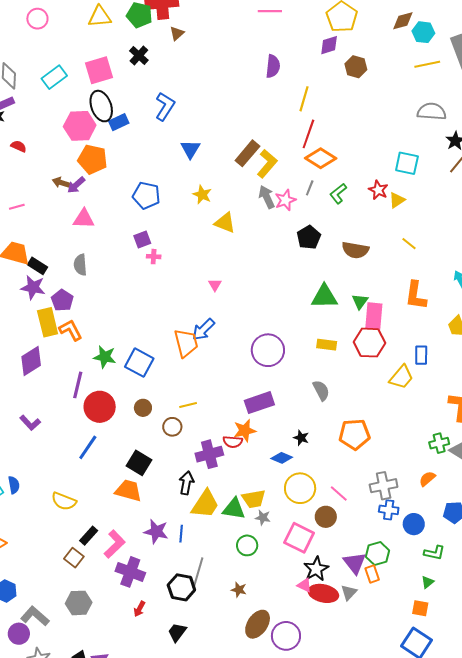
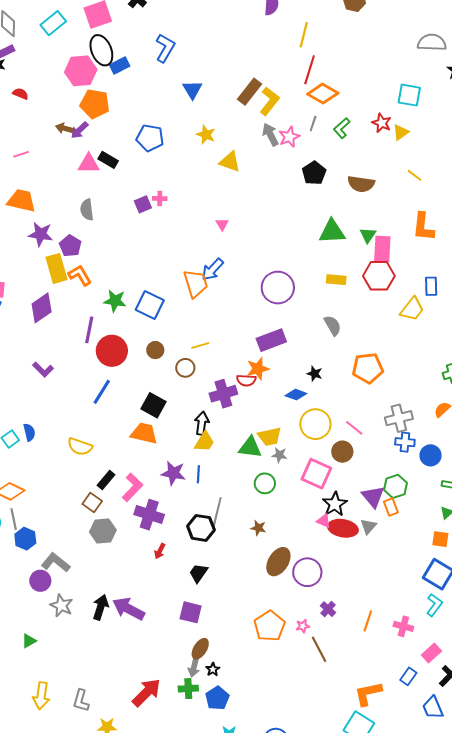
purple square: (142, 239) -> (143, 204), moved
black rectangle: (38, 266) -> (108, 160), moved
yellow trapezoid: (205, 504) -> (204, 442), moved, size x0.7
gray hexagon: (79, 603) -> (103, 531), moved

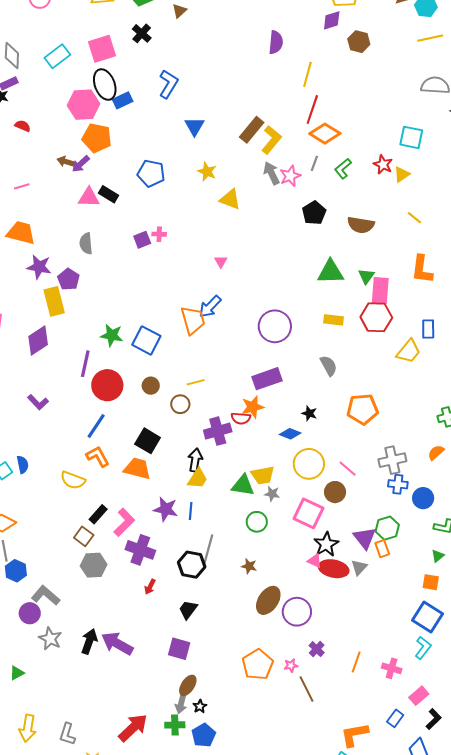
orange L-shape: (80, 275) -> (98, 457), moved

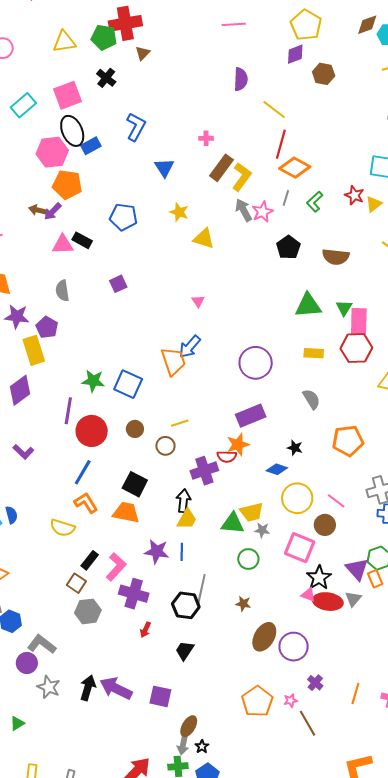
yellow line: (307, 74) -> (274, 109), turned -65
pink cross: (159, 234) -> (206, 138), moved
purple square: (179, 649) -> (160, 696), moved

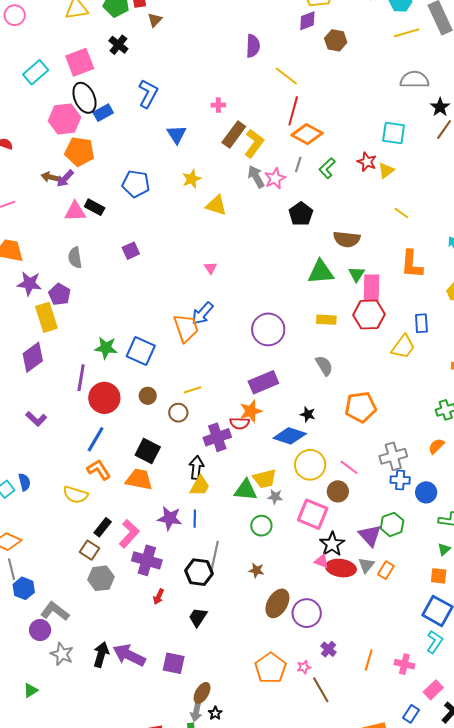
yellow star: (179, 212) -> (192, 179), turned 30
brown semicircle: (336, 257) -> (347, 239), moved
blue diamond: (277, 469) -> (290, 436), size x1.5
orange rectangle: (375, 579) -> (386, 570), moved, turned 54

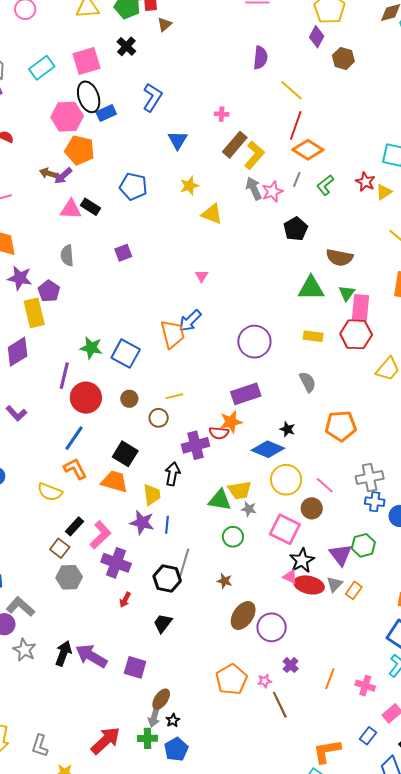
purple diamond: (307, 21) -> (317, 37), turned -45
yellow trapezoid: (200, 486) -> (152, 495), moved, turned -40

